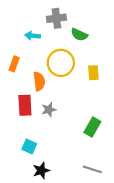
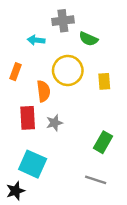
cyan square: (29, 147) -> (33, 164), size x1.6
gray line: (92, 169) -> (96, 180), moved
black star: (41, 171) -> (15, 191), moved

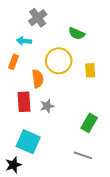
gray cross: (63, 21) -> (38, 18), moved, turned -30
cyan arrow: (36, 40) -> (24, 41), moved

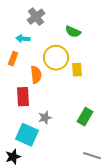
yellow rectangle: (90, 70) -> (77, 70), moved
gray star: (47, 106) -> (45, 118), moved
gray line: (83, 155) -> (92, 156), moved

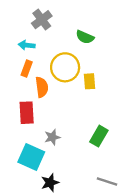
orange rectangle: (13, 59) -> (27, 68), moved
black star: (13, 157) -> (50, 183), moved

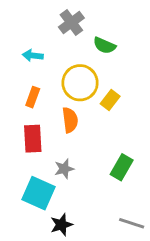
gray cross: (42, 20) -> (71, 23), moved
orange rectangle: (27, 68) -> (33, 97), moved
yellow rectangle: (90, 81) -> (110, 100), turned 42
orange semicircle: (42, 87) -> (70, 120), moved

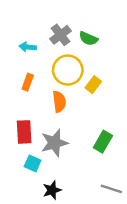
gray cross: (71, 23) -> (60, 35), moved
red rectangle: (33, 139) -> (24, 132), moved
gray star: (64, 169) -> (54, 143), size x1.6
cyan square: (38, 193) -> (33, 163), size x0.6

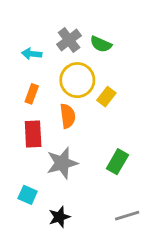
red rectangle: (24, 132) -> (33, 134), moved
cyan square: (33, 163) -> (28, 195), moved
gray line: (111, 189) -> (127, 216), turned -35

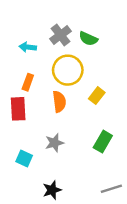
yellow rectangle: (106, 97) -> (97, 96), moved
red rectangle: (33, 134) -> (18, 109), moved
gray star: (62, 163) -> (54, 143), size x0.7
cyan square: (28, 195) -> (24, 158), moved

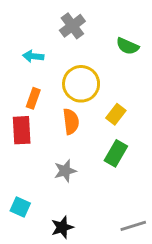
gray cross: (60, 35) -> (72, 26), moved
green semicircle: (88, 39) -> (127, 46), moved
green rectangle: (103, 142) -> (116, 153), moved
cyan square: (24, 158) -> (20, 207), moved

